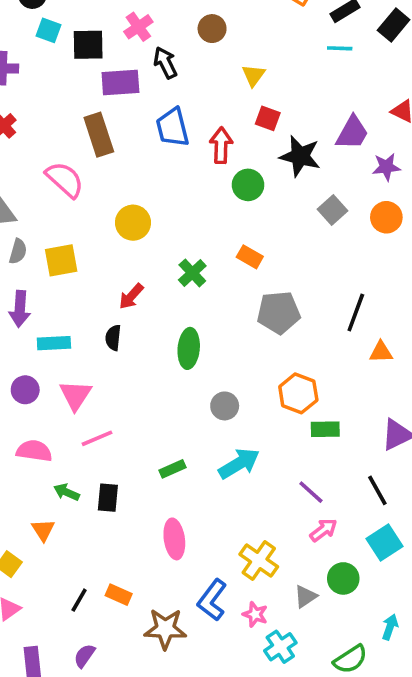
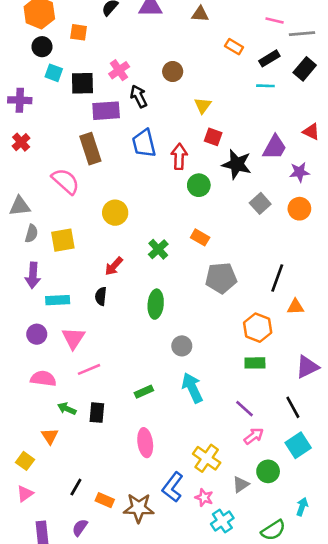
orange hexagon: (298, 393) -> (258, 328), moved
cyan arrow: (239, 463) -> (192, 388), turned -84
orange rectangle: (119, 595) -> (105, 500), moved

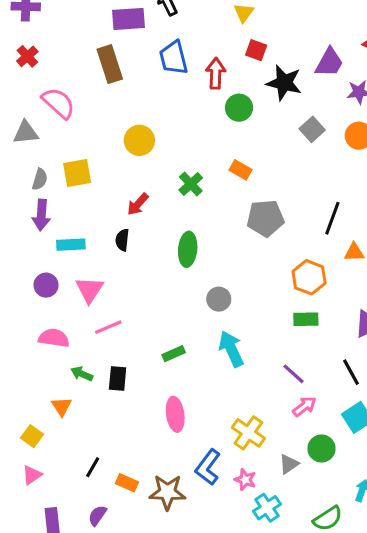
pink semicircle: (65, 181) -> (58, 103), moved
gray semicircle: (32, 234) -> (40, 179), moved

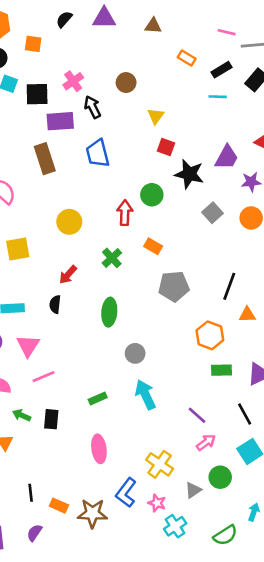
red arrow: (216, 73) -> (125, 213), moved
green rectangle: (306, 319) -> (221, 370), moved
black line: (93, 467) -> (31, 493), turned -36

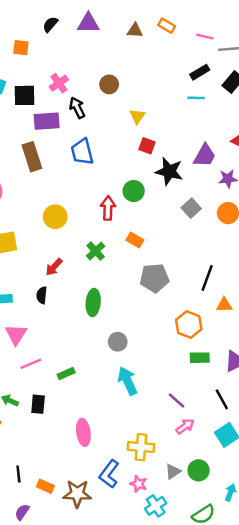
orange rectangle: (187, 58) -> (167, 26), moved
green rectangle: (98, 399) -> (66, 374), moved
yellow cross: (160, 464) -> (141, 447), turned -30
green circle: (220, 477) -> (199, 470), moved

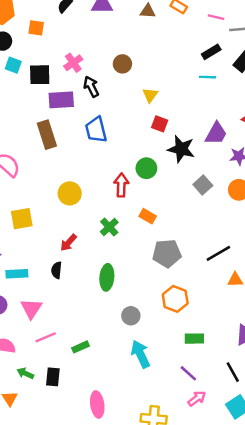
black line: (207, 278) -> (218, 253), turned 40
orange hexagon: (189, 325) -> (175, 299), moved
green rectangle: (200, 358) -> (194, 339), moved

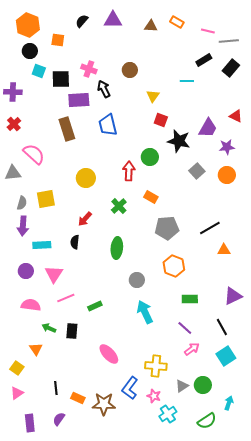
pink cross: (73, 63) -> (89, 69), turned -35
cyan line: (208, 77) -> (187, 81), moved
pink ellipse: (97, 404) -> (109, 354), turned -35

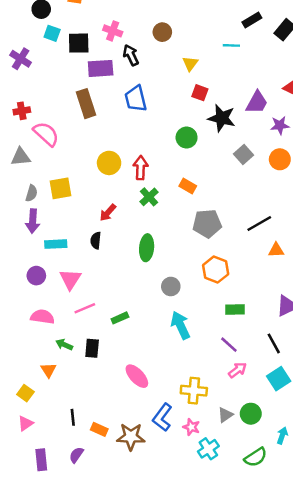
purple cross: (13, 92) -> (21, 59), turned 30
red cross: (14, 124) -> (22, 111), moved, turned 32
red arrow: (129, 171) -> (141, 168), moved

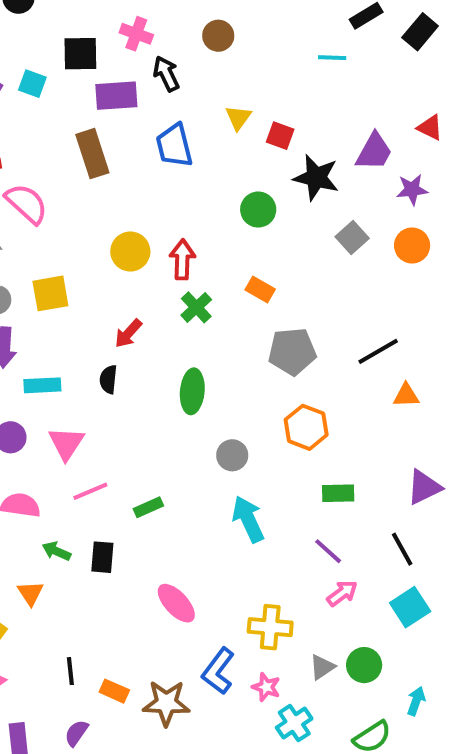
cyan square: (52, 33) -> (32, 84), moved
yellow triangle: (190, 64) -> (238, 118), moved

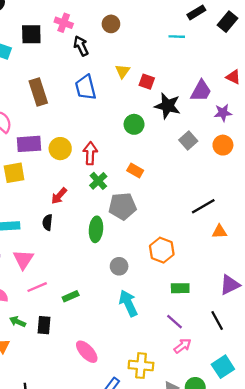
purple rectangle: (116, 96) -> (29, 144), moved
gray pentagon: (292, 351) -> (123, 206), moved
cyan square: (410, 607) -> (223, 367), moved

